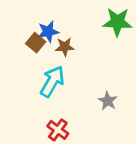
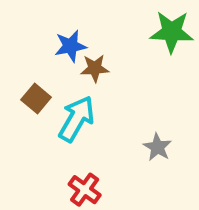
brown square: (36, 43) -> (36, 99), moved

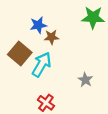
brown square: (36, 99) -> (20, 54), size x1.5

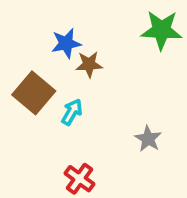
cyan arrow: (42, 64) -> (72, 112), size x0.6

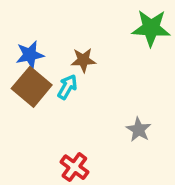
blue star: (66, 43) -> (30, 55), moved
cyan arrow: (72, 112) -> (67, 87), moved

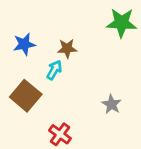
brown square: (32, 87) -> (26, 96), moved

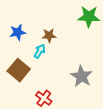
gray star: (111, 104) -> (81, 76), size x1.5

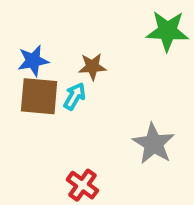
brown square: (19, 70) -> (39, 96), moved, turned -35

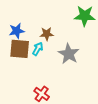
gray star: (154, 144) -> (69, 54), moved

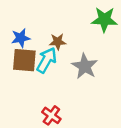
cyan arrow: (38, 49) -> (47, 60), size x1.5

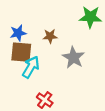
cyan arrow: (47, 60) -> (31, 67), moved

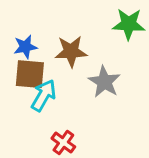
brown star: (50, 36) -> (71, 51), size x1.5

